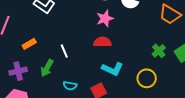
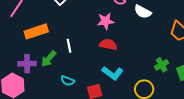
pink star: (105, 18) -> (106, 21), moved
orange rectangle: (29, 44) -> (36, 31), size x1.6
purple cross: (18, 71) -> (27, 64), moved

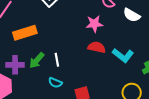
white line: (69, 46) -> (57, 60), moved
cyan L-shape: (113, 73) -> (123, 55), moved

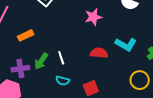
orange rectangle: (25, 33) -> (26, 35), size x0.7
red semicircle: (97, 47) -> (99, 53), moved

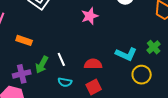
orange rectangle: (26, 35) -> (24, 40), turned 49
cyan L-shape: (126, 44) -> (126, 54), moved
red semicircle: (99, 53) -> (93, 64), moved

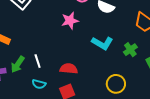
green cross: (154, 47) -> (130, 50), moved
cyan L-shape: (126, 54) -> (102, 43), moved

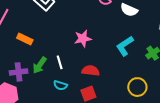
pink star: (70, 21) -> (83, 39), moved
cyan L-shape: (102, 43) -> (125, 46), turned 115

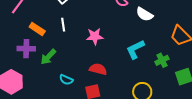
white line: (60, 62) -> (63, 25), moved
purple cross: (19, 72) -> (26, 49), moved

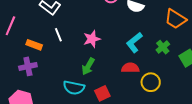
green arrow: (48, 57) -> (88, 66), moved
red semicircle: (98, 69) -> (130, 68), moved
cyan semicircle: (66, 80) -> (74, 88), size x1.5

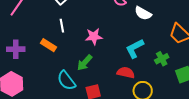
orange rectangle: (34, 45) -> (48, 45), moved
purple cross: (28, 66) -> (16, 49), moved
cyan semicircle: (74, 88) -> (66, 81), turned 30

